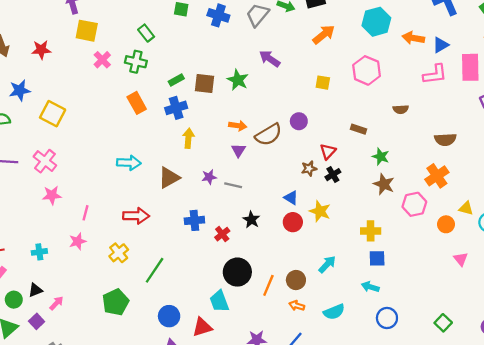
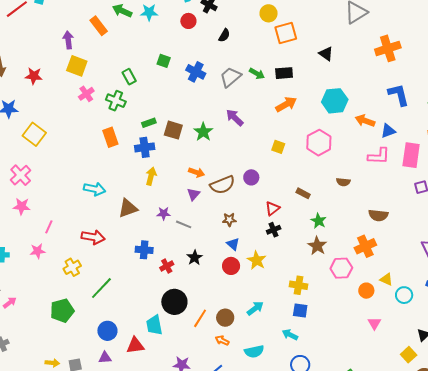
brown star: (309, 168) -> (229, 220), moved

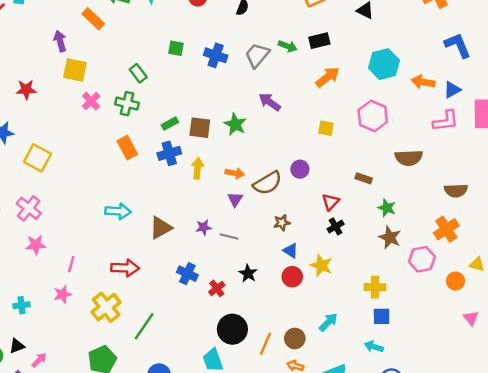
yellow arrow: (151, 176) -> (198, 168), moved
brown semicircle: (343, 182) -> (409, 158), size x1.6
blue cross: (144, 250) -> (187, 274), turned 30
yellow cross: (72, 267) -> (106, 307), size x1.4

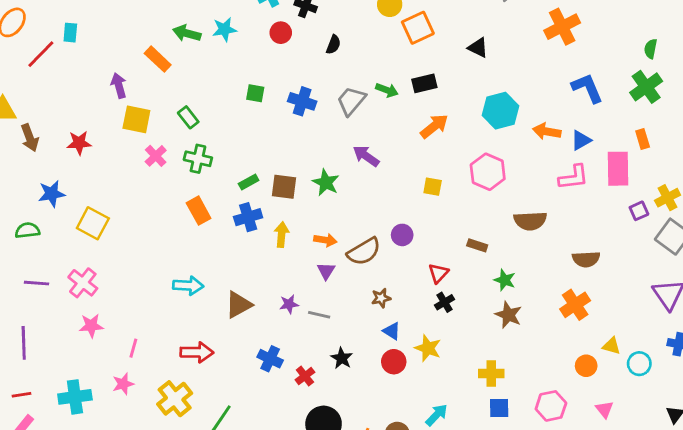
green rectangle: (138, 73) -> (188, 117), moved
pink hexagon: (422, 259) -> (551, 406), moved
cyan cross: (22, 305) -> (75, 397), size x1.6

